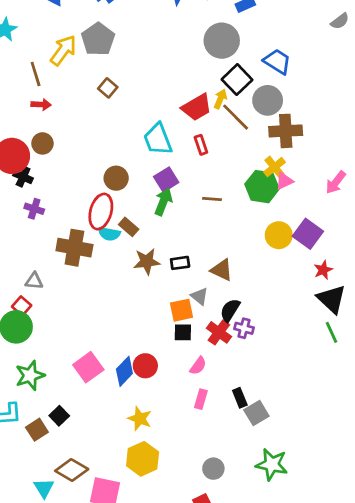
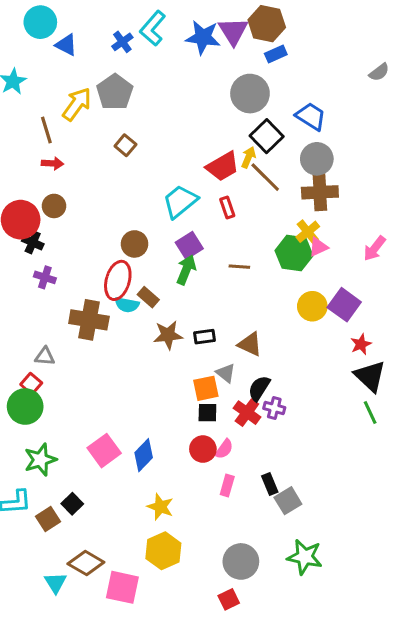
gray circle: (268, 100) -> (317, 159), moved
cyan trapezoid: (158, 139) -> (180, 201), turned 72
red circle: (145, 366) -> (203, 449), moved
gray circle: (213, 469) -> (241, 561), size x1.5

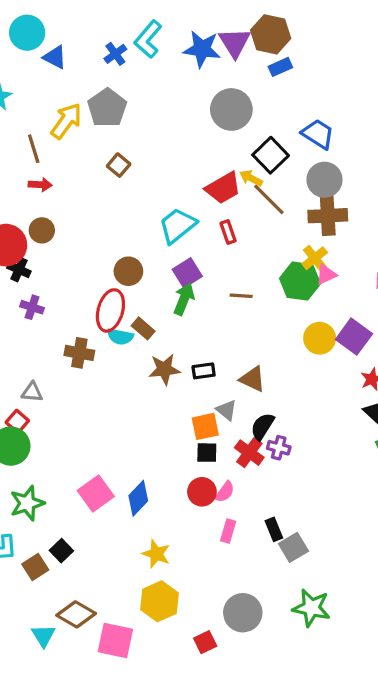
gray circle: (250, 94) -> (231, 109), moved
yellow arrow: (248, 157) -> (251, 178), turned -85
brown cross: (89, 320) -> (79, 353), size x0.7
red square: (229, 599) -> (205, 642), moved

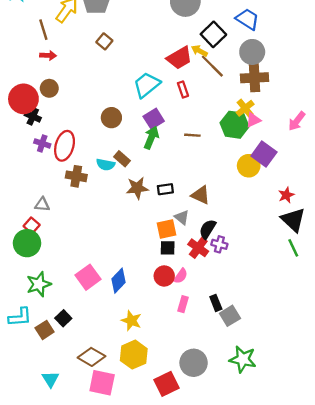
red ellipse: (110, 310) -> (65, 146), moved
purple square: (354, 337) -> (264, 154), moved
brown diamond: (76, 614) -> (91, 357), moved
red square: (205, 642) -> (167, 384), size x1.5

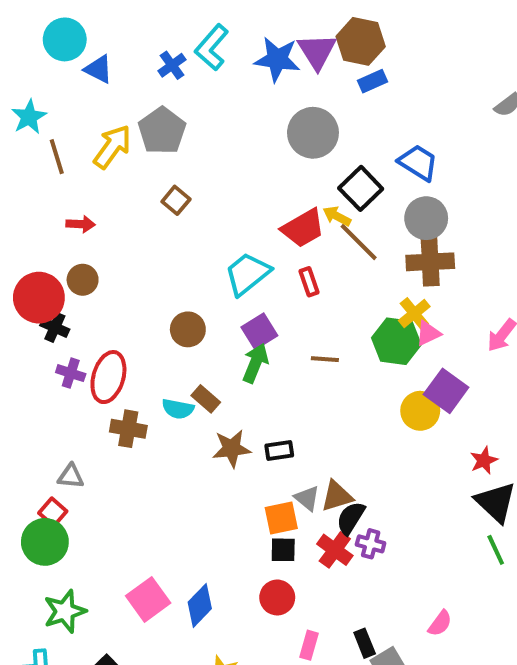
brown line: (43, 30) -> (57, 157), moved
brown triangle: (201, 195) -> (337, 496), moved, turned -42
pink semicircle: (181, 276) -> (440, 623), moved

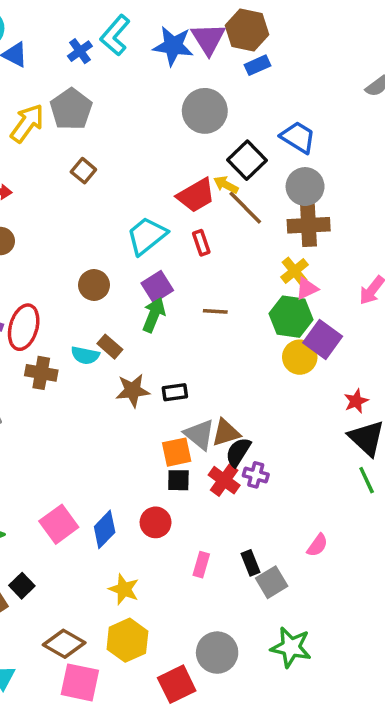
green hexagon: (396, 341) -> (291, 317), moved
gray triangle: (307, 498) -> (199, 434), size x1.4
red circle: (277, 597) -> (156, 522), moved

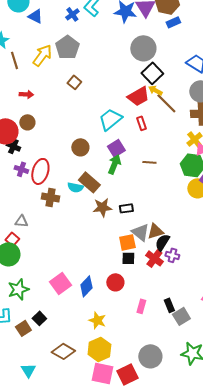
black square: (247, 160) -> (152, 73), moved
brown rectangle: (110, 347) -> (89, 182), size x1.5
pink square: (80, 682) -> (102, 373), moved

